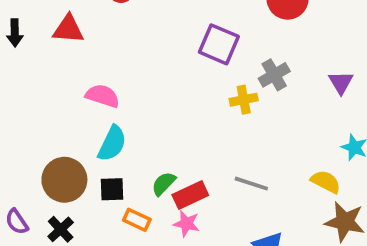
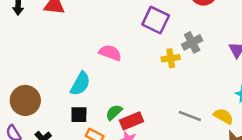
pink semicircle: (103, 96) -> (110, 53), moved
brown circle: (64, 180) -> (25, 100), moved
gray line: (251, 184) -> (190, 116), moved

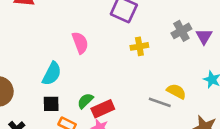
gray cross: (192, 42) -> (181, 31), moved
pink semicircle: (110, 53) -> (80, 43), turned 50
yellow semicircle: (223, 116) -> (176, 91), moved

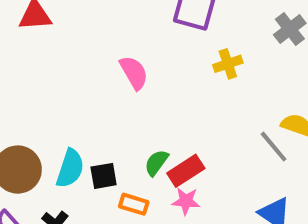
cyan semicircle: (52, 74) -> (70, 168), moved
gray line: (160, 102) -> (274, 147), turned 40

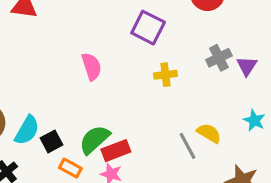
green semicircle: (156, 163) -> (94, 140), size x1.5
black square: (104, 176) -> (52, 141), turned -30

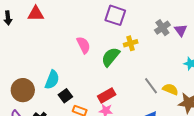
cyan semicircle: (27, 130) -> (52, 80), moved
yellow semicircle: (209, 133) -> (170, 89), moved
green semicircle: (94, 140) -> (111, 57), moved

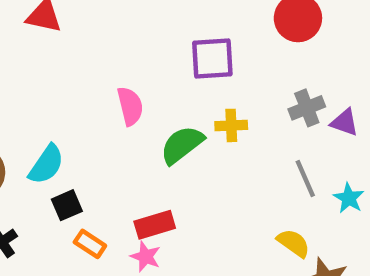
purple square: (115, 15) -> (212, 59), turned -35
purple triangle: (181, 30) -> (344, 122), turned -48
gray line: (151, 86) -> (305, 178), moved

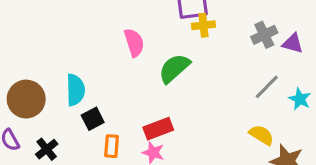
yellow cross: (231, 125) -> (203, 25), moved
cyan semicircle: (46, 165) -> (75, 90), turned -32
gray line: (305, 178) -> (267, 87), turned 72
orange rectangle: (90, 244) -> (112, 146), turned 65

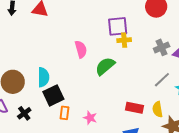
black square: (93, 119) -> (53, 95), size x1.5
red rectangle: (158, 129) -> (135, 108), moved, turned 30
yellow semicircle: (261, 135) -> (158, 109), turned -133

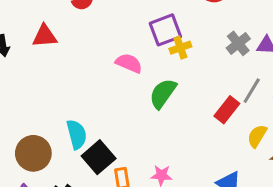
pink semicircle: (81, 49) -> (129, 63), moved, turned -36
red rectangle: (135, 108) -> (227, 110), moved, turned -48
yellow semicircle: (158, 109) -> (257, 136), turned 56

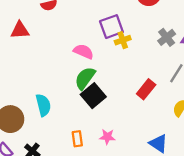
green semicircle: (163, 93) -> (85, 78), moved
red rectangle: (227, 110) -> (146, 89), moved
black square: (99, 157) -> (93, 96), moved

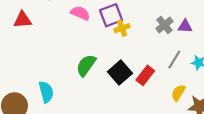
pink semicircle: (84, 52) -> (80, 13), moved
black square: (93, 96) -> (120, 73), moved

